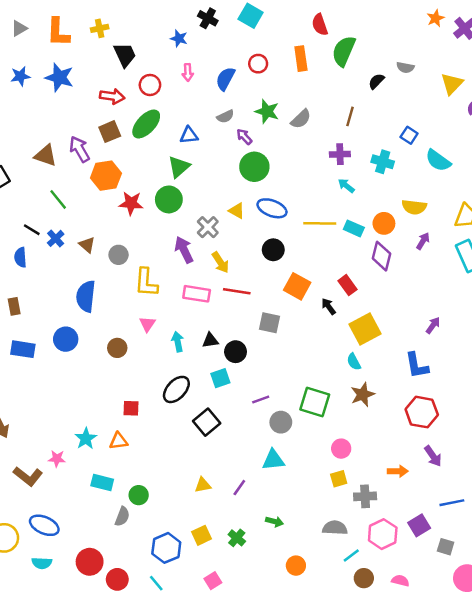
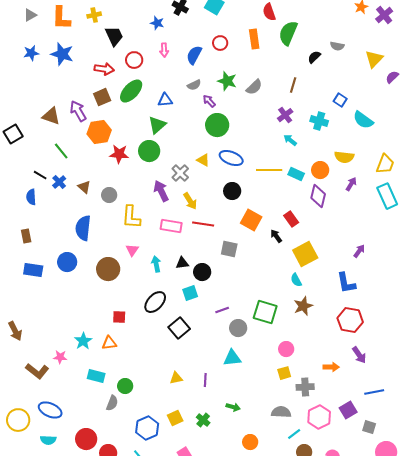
purple cross: (340, 154) -> (285, 115), turned -35
brown circle: (117, 348) -> (108, 269), size x1.5
purple line: (239, 488) -> (205, 380), turned -32

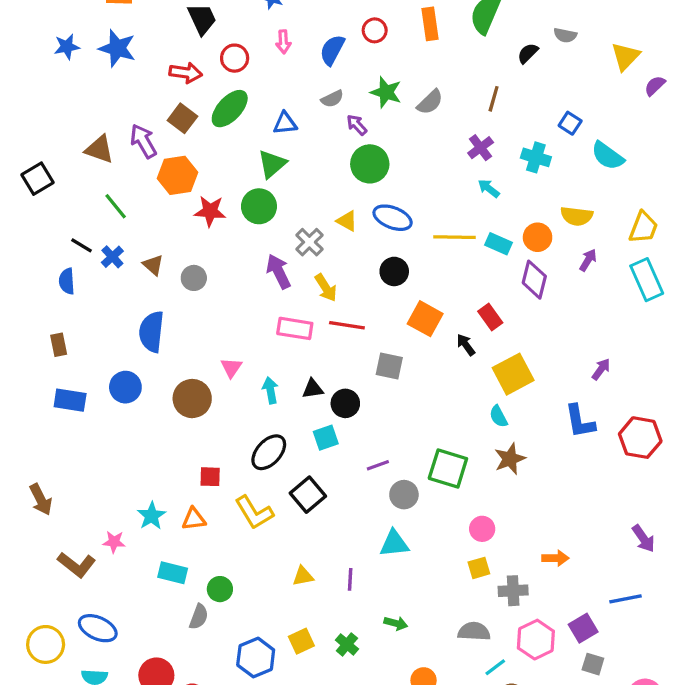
brown square: (102, 97) -> (182, 118), turned -30
yellow L-shape: (131, 217) -> (254, 513), moved, turned -35
red hexagon: (350, 320) -> (640, 438), moved
purple arrow: (359, 355) -> (643, 539), moved
gray square: (369, 427) -> (593, 664), moved

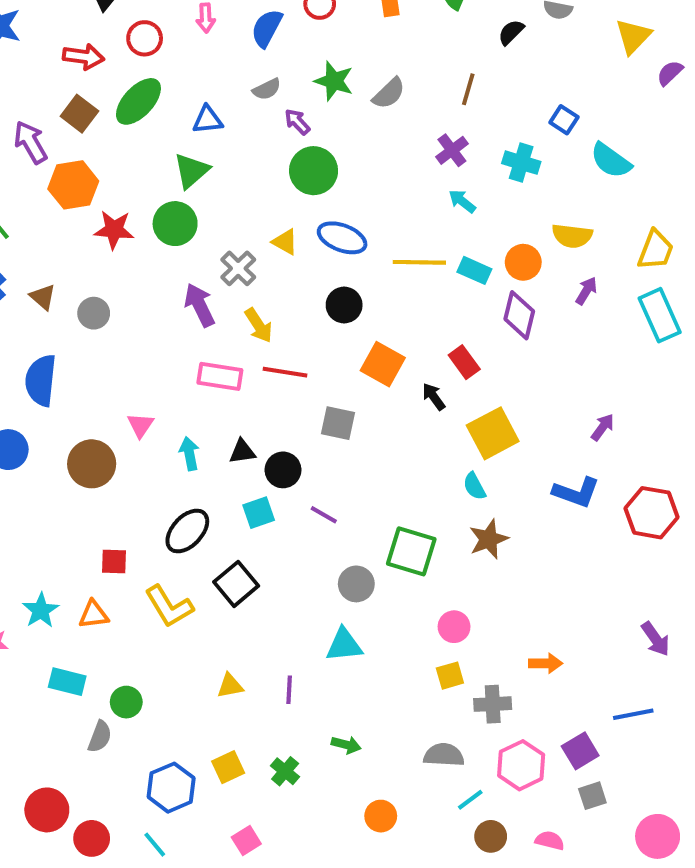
blue L-shape: (580, 421) -> (576, 492), turned -60
purple line: (378, 465) -> (324, 515), moved, turned 50
gray square: (593, 664) -> (592, 796), turned -35

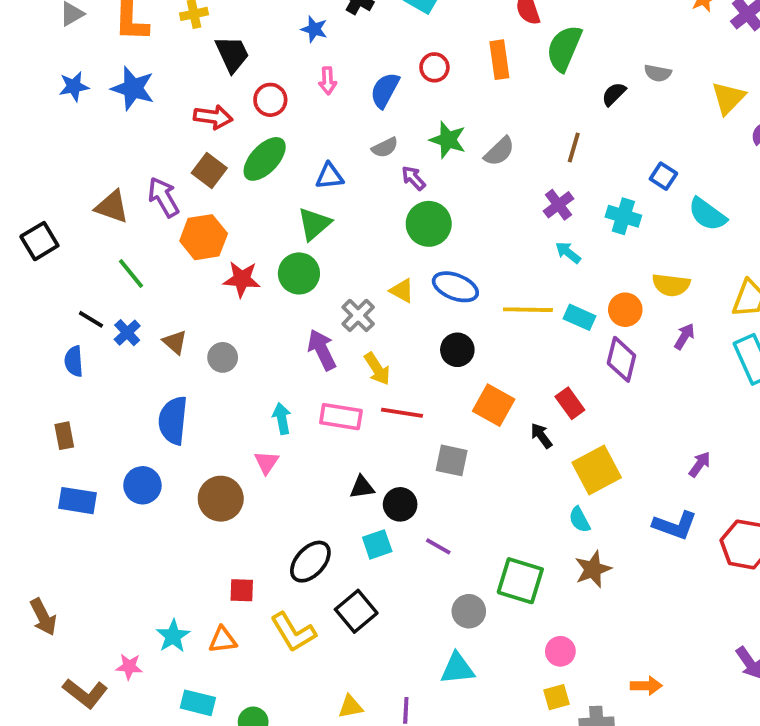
cyan arrow: (189, 454) -> (282, 418), moved

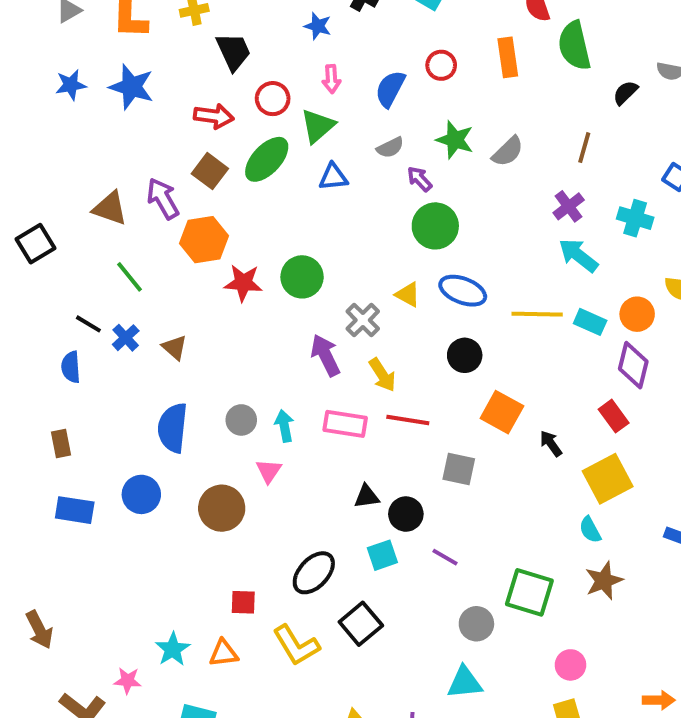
green semicircle: (564, 48) -> (574, 46), turned -36
green triangle: (314, 224) -> (318, 126), moved
cyan arrow: (568, 252) -> (578, 255), size x1.5
gray circle: (223, 357) -> (241, 420), moved
red rectangle: (570, 403) -> (614, 416), moved

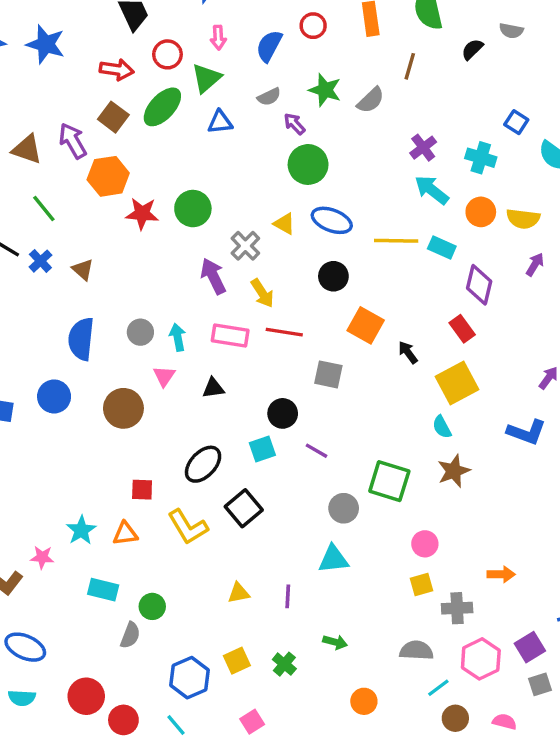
brown line: (584, 148) -> (410, 66), moved
orange circle: (637, 314) -> (481, 212), moved
black triangle: (367, 496) -> (213, 388), moved

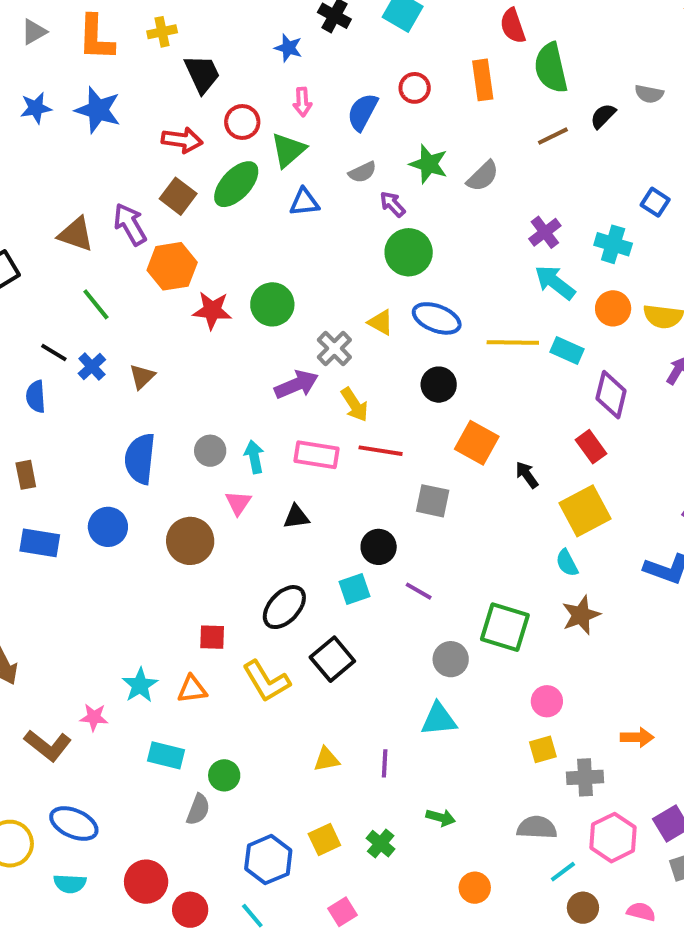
brown line: (410, 66) -> (553, 136), moved, turned 48
brown triangle: (83, 269) -> (142, 377), turned 35
purple arrow: (213, 276) -> (296, 385), turned 93

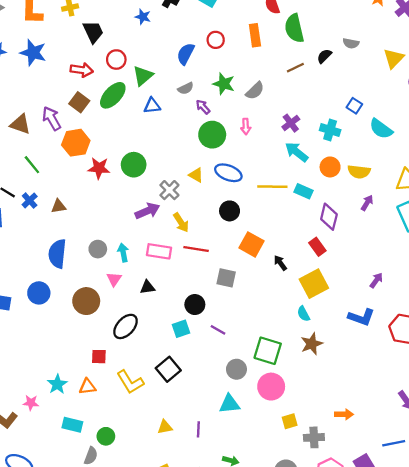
pink arrow: (302, 102) -> (246, 127), moved
brown triangle: (142, 377) -> (58, 206), turned 35
black ellipse: (284, 607) -> (126, 326), moved
pink circle: (547, 701) -> (271, 387), moved, size x1.5

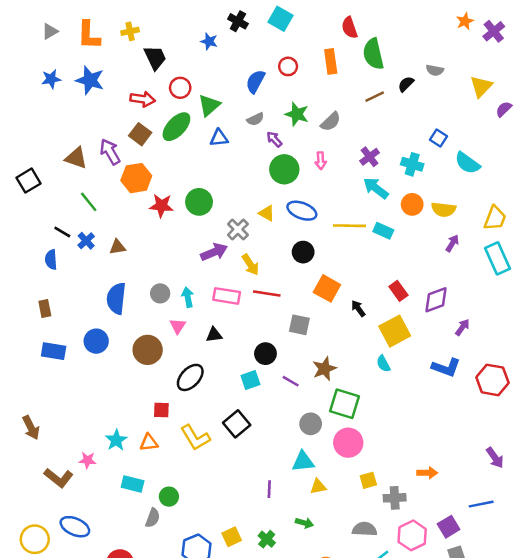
purple diamond: (329, 217) -> (436, 300), moved, turned 56
brown star: (312, 344) -> (324, 369), moved
yellow triangle: (165, 427) -> (318, 487), moved

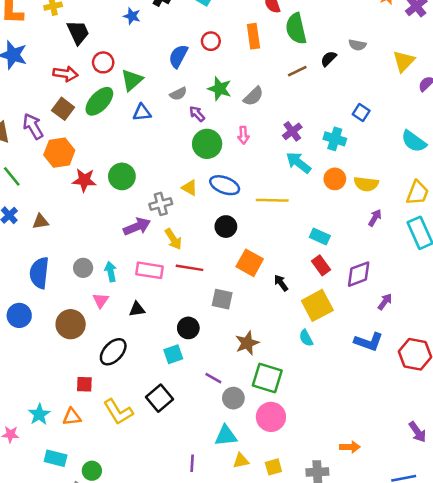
cyan semicircle: (467, 163) -> (414, 141), moved
gray cross: (238, 229) -> (161, 204), turned 30
cyan rectangle: (383, 231) -> (320, 237), moved
purple line: (291, 381) -> (213, 378), moved
yellow square: (368, 480) -> (273, 467), moved

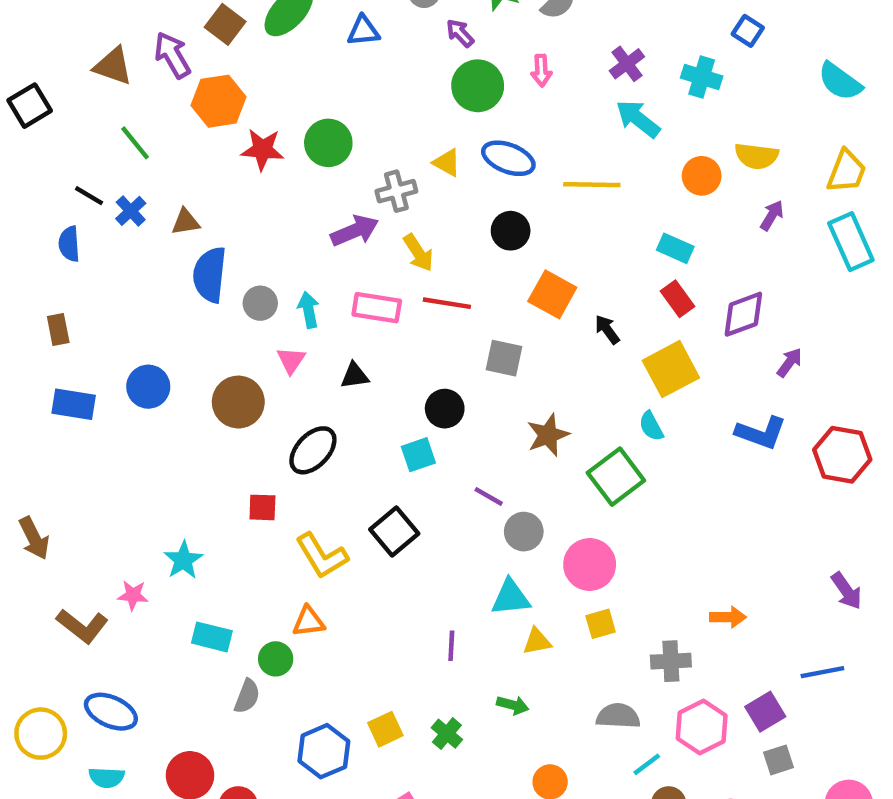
orange circle: (335, 179) -> (702, 176), moved
blue semicircle: (39, 273) -> (210, 275), moved
green square: (267, 378) -> (616, 477), moved, turned 36
orange triangle: (72, 417) -> (309, 622), moved
yellow square: (273, 467) -> (601, 624), moved

